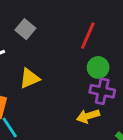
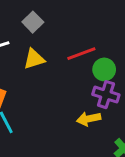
red line: (88, 36) -> (81, 54), moved, turned 40
yellow triangle: (30, 78) -> (34, 59), moved

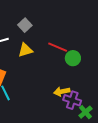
red line: (81, 54) -> (58, 47), turned 42
purple cross: (106, 95) -> (72, 100), moved

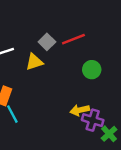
gray square: (25, 25) -> (47, 42), moved
red line: (58, 47) -> (73, 39), moved, turned -42

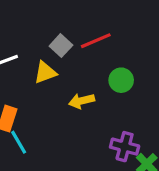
yellow arrow: (80, 110) -> (82, 101), moved

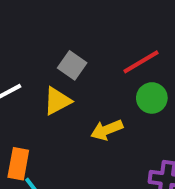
red line: (96, 41) -> (141, 62), moved

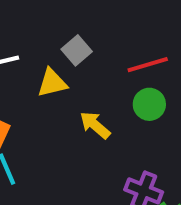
yellow arrow: (107, 130) -> (95, 125), turned 48

